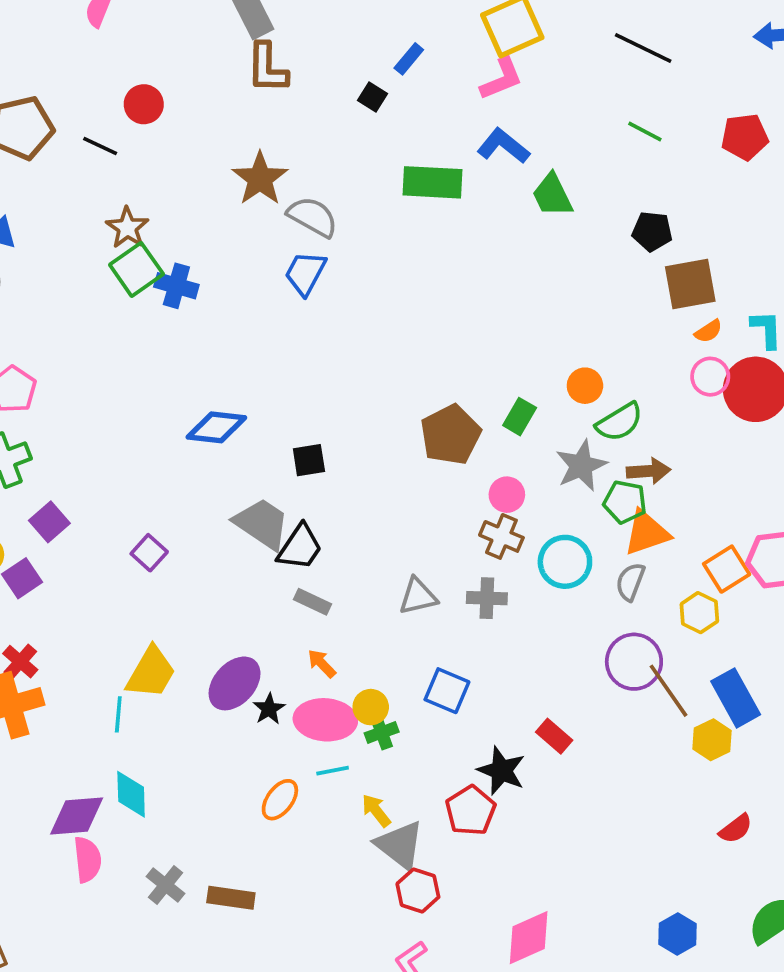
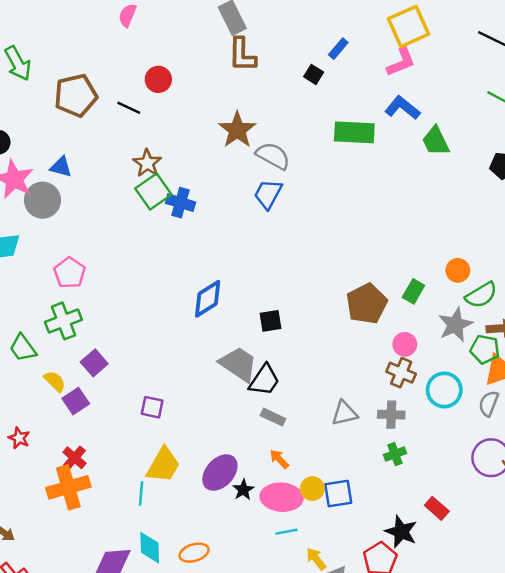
blue diamond: (216, 427) -> (208, 299), turned -39
purple square: (149, 553) -> (152, 407), moved, turned -30
blue square: (447, 691) -> (338, 493), moved, turned -32
green cross: (382, 732) -> (395, 454), moved
orange ellipse: (280, 800) -> (194, 553), moved, turned 36

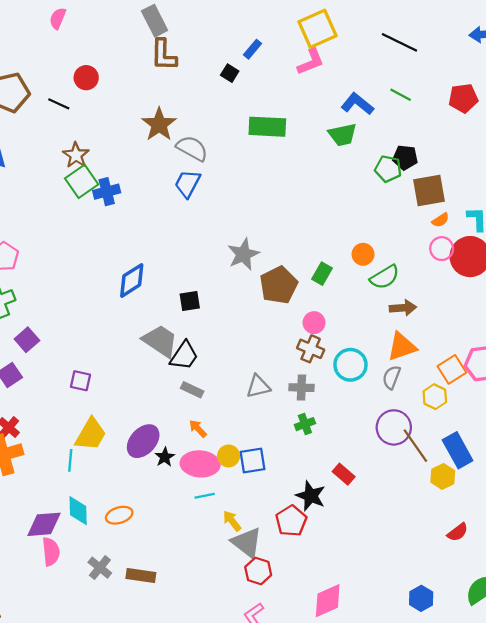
blue L-shape: (402, 108) -> (357, 104), moved
green trapezoid: (436, 141) -> (343, 135), turned -76
blue cross: (181, 203) -> (107, 192), turned -30
gray star: (455, 325) -> (243, 254), moved
green pentagon: (485, 349) -> (388, 169), moved

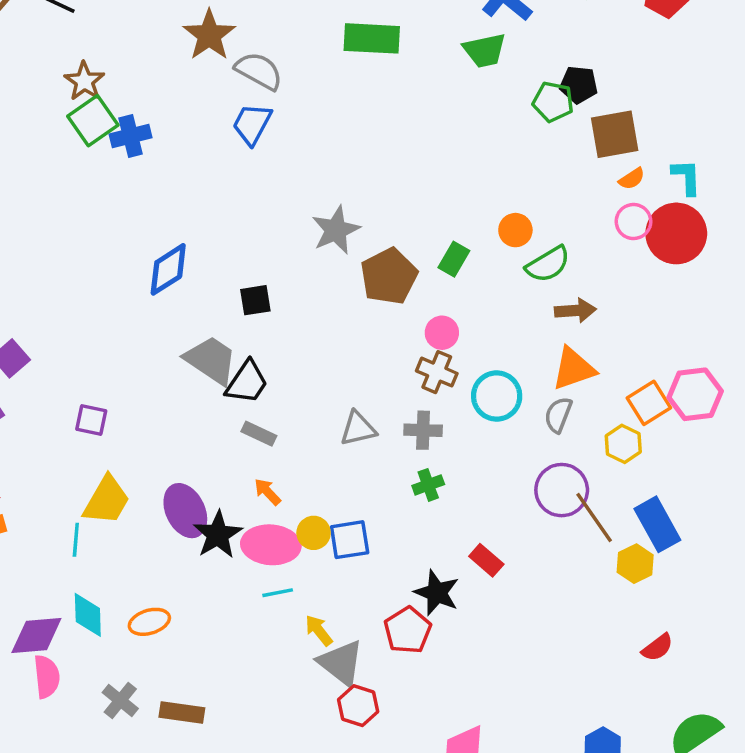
purple ellipse: (143, 441) -> (185, 511), turned -68
black star: (165, 457) -> (218, 535), size x1.6

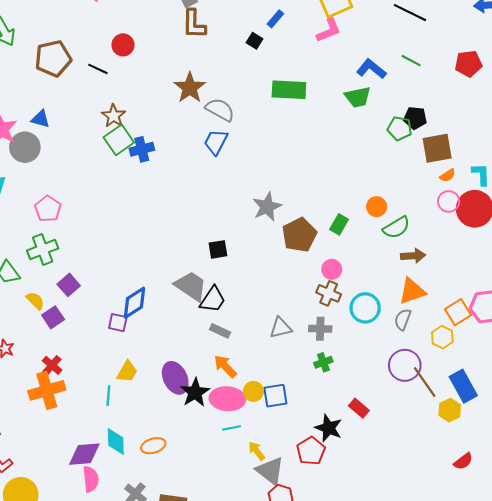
blue diamond: (168, 269) -> (134, 303), moved
orange arrow: (267, 492) -> (225, 366), size x1.4
yellow trapezoid: (107, 500) -> (127, 372), size x0.7

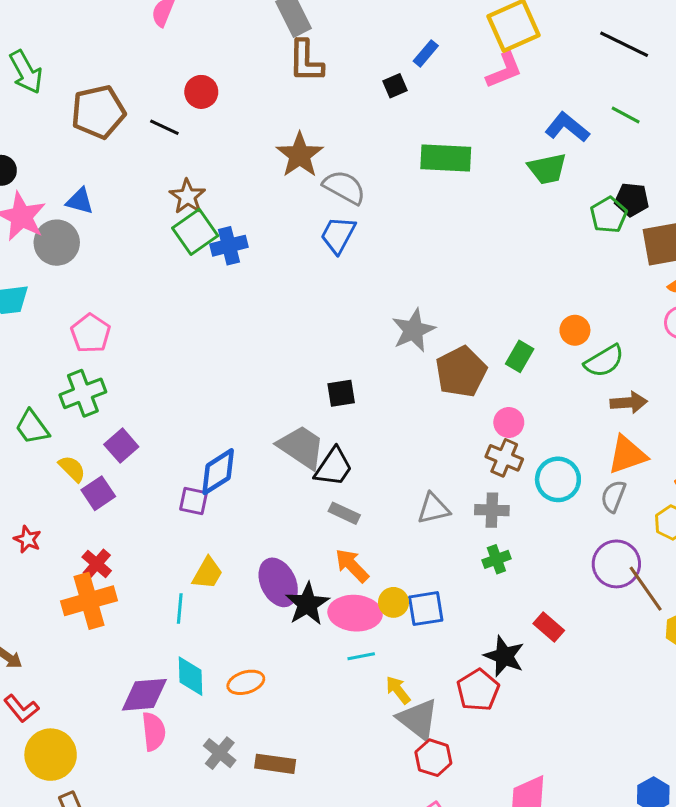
black square: (254, 41) -> (395, 86), turned 35
green pentagon: (400, 128) -> (609, 215), turned 30

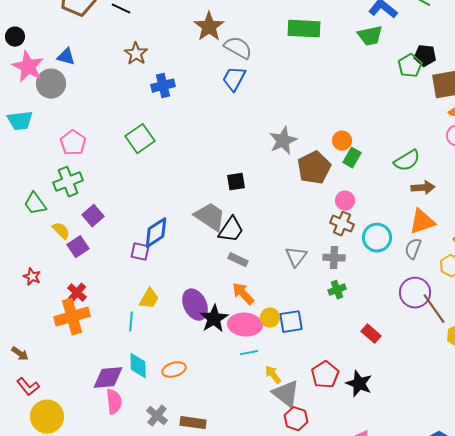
green square: (195, 232) -> (140, 139), moved
orange circle: (575, 330) -> (342, 141), moved
gray triangle: (433, 509) -> (296, 257), turned -40
black star: (504, 656) -> (359, 384), moved

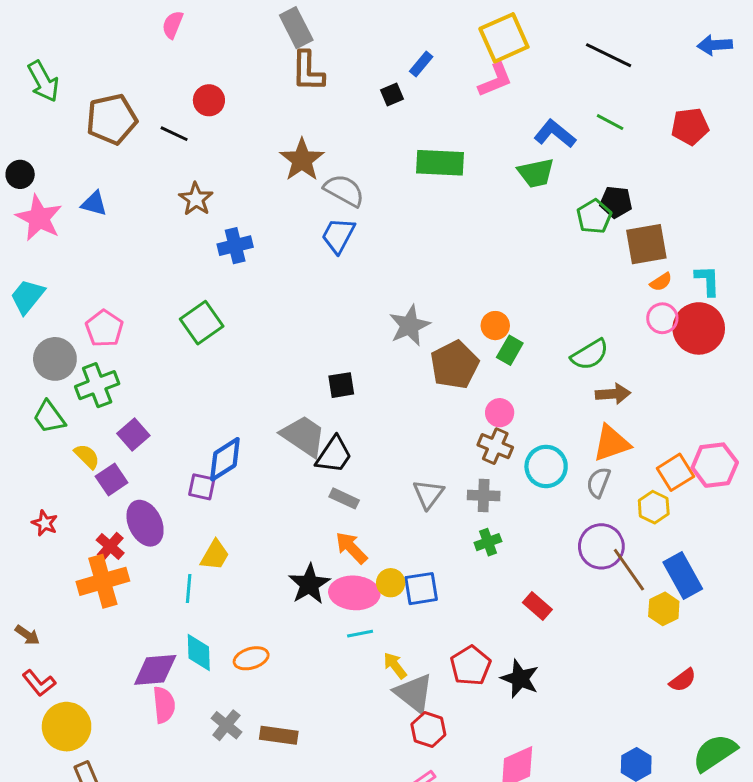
gray circle: (51, 84) -> (55, 359), moved
cyan trapezoid: (20, 121) -> (27, 296), turned 136
purple ellipse: (195, 305) -> (145, 523), moved

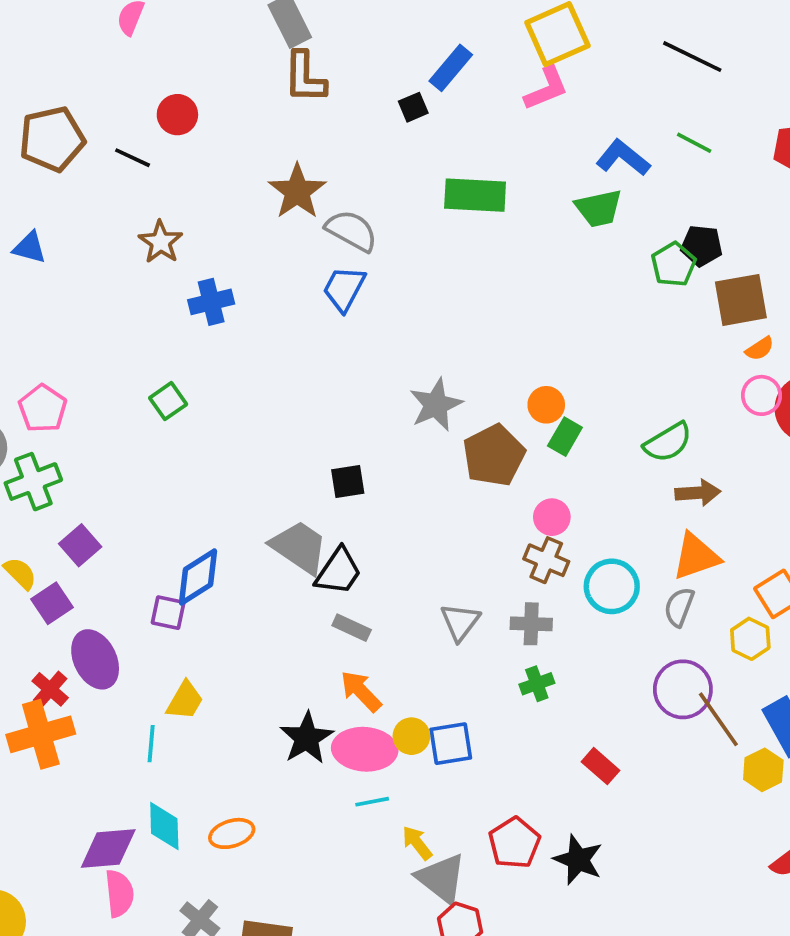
blue rectangle: (421, 64) -> (451, 68), size x1.4
green square: (202, 323) -> (168, 401), size x0.7

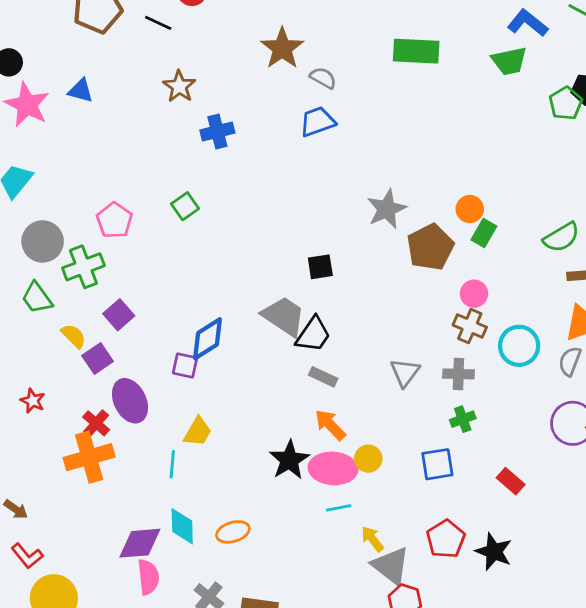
gray semicircle: (352, 231) -> (323, 78), size x0.7
blue trapezoid: (344, 289) -> (317, 122), turned 42
pink pentagon: (43, 409) -> (114, 220), moved
blue square: (451, 744) -> (437, 464), moved

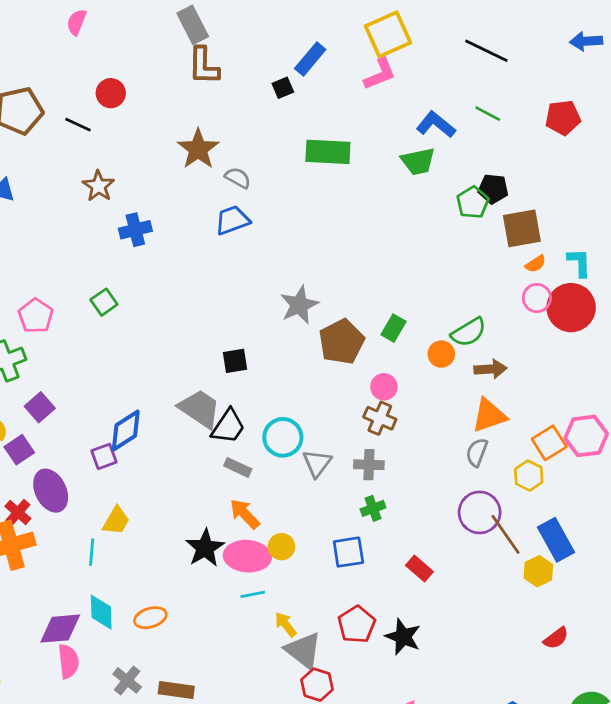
orange circle: (470, 209) -> (441, 354), moved
cyan circle: (519, 346) -> (283, 437), moved
purple square: (185, 366) -> (104, 456), turned -32

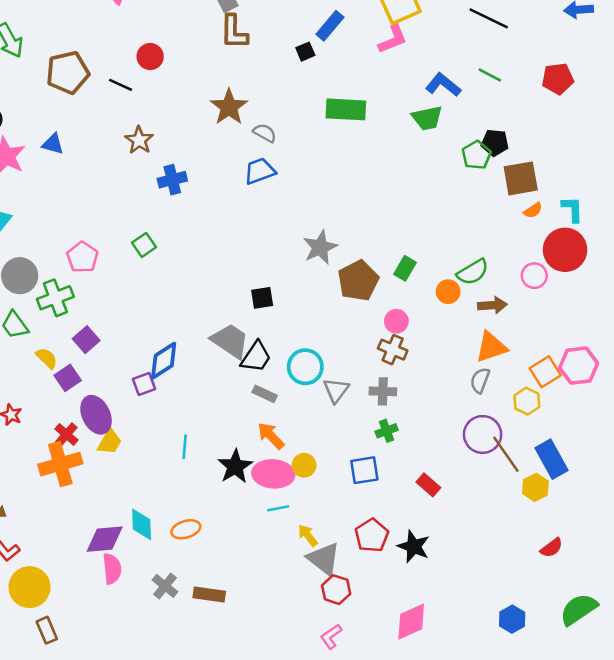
pink circle: (537, 298) -> (534, 276), moved
yellow trapezoid: (116, 521) -> (110, 442), moved
cyan line: (92, 552) -> (185, 447), moved

